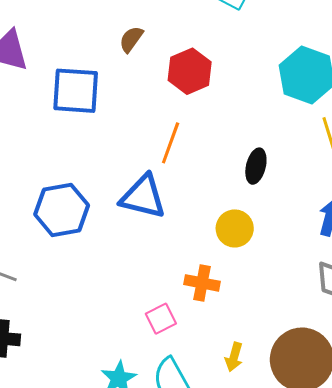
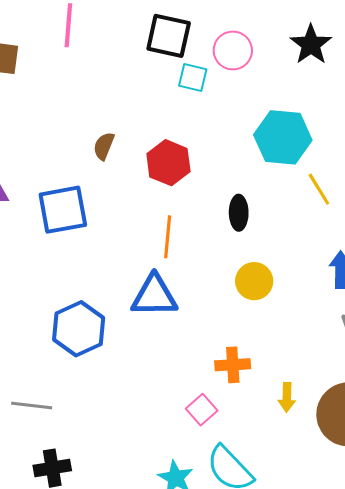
black ellipse: (256, 166) -> (239, 213), moved
yellow circle: (235, 228) -> (254, 281), moved
yellow arrow: (234, 357) -> (287, 397), moved

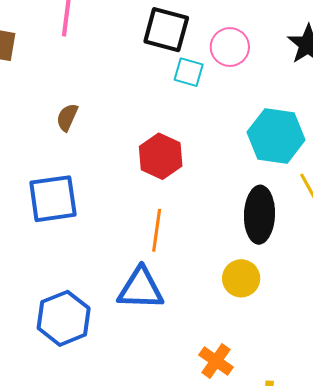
brown semicircle: (104, 146) -> (67, 117), moved
black ellipse: (239, 213) -> (259, 215), moved, size x1.6
orange cross: (233, 365) -> (216, 361), turned 36

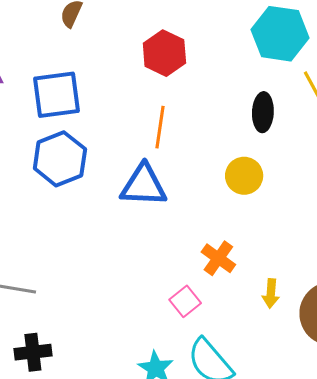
black ellipse: (259, 215) -> (263, 112), size x0.7
blue hexagon: (64, 318) -> (60, 159), moved

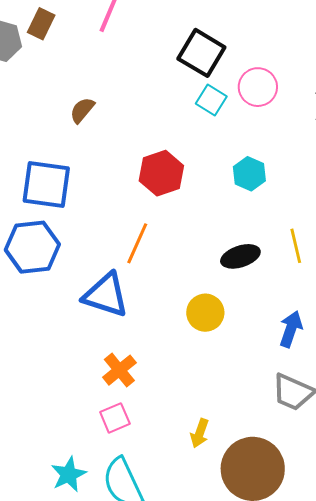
cyan hexagon: (280, 34) -> (249, 174), moved, size x0.6
black ellipse: (263, 112) -> (240, 256), turned 54
orange cross: (218, 258) -> (119, 370), moved

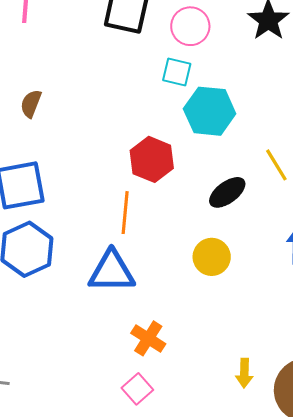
cyan square: (211, 100) -> (177, 72), moved
red hexagon: (161, 173) -> (152, 159), moved
cyan hexagon: (249, 174) -> (210, 111), size x1.5
pink square: (115, 418) -> (137, 389), moved

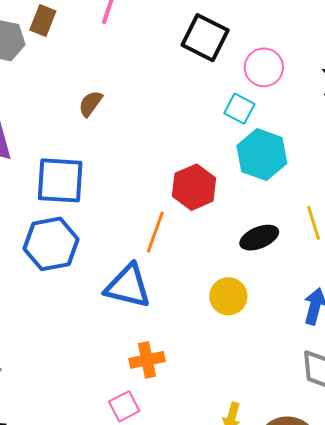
orange cross: (148, 338) -> (147, 360), turned 32

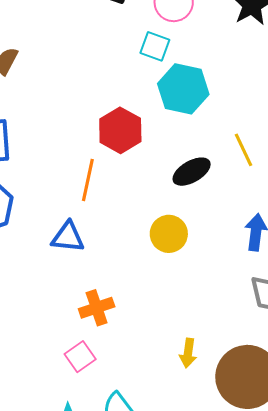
blue triangle: (128, 286) -> (68, 237), size x0.7

